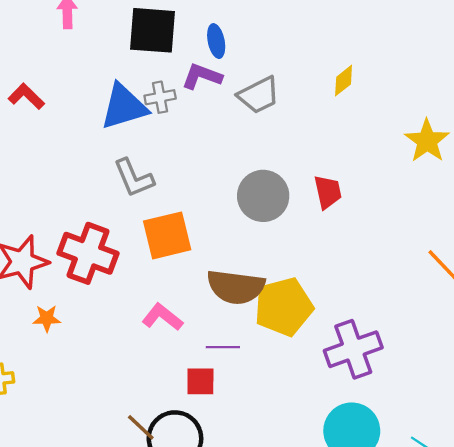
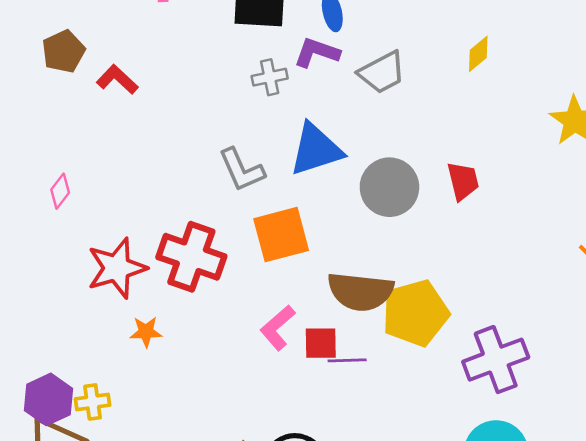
blue triangle: (124, 107) -> (316, 149), moved
pink L-shape: (162, 317) -> (278, 328), turned -78
red square: (200, 381) -> (321, 343), moved

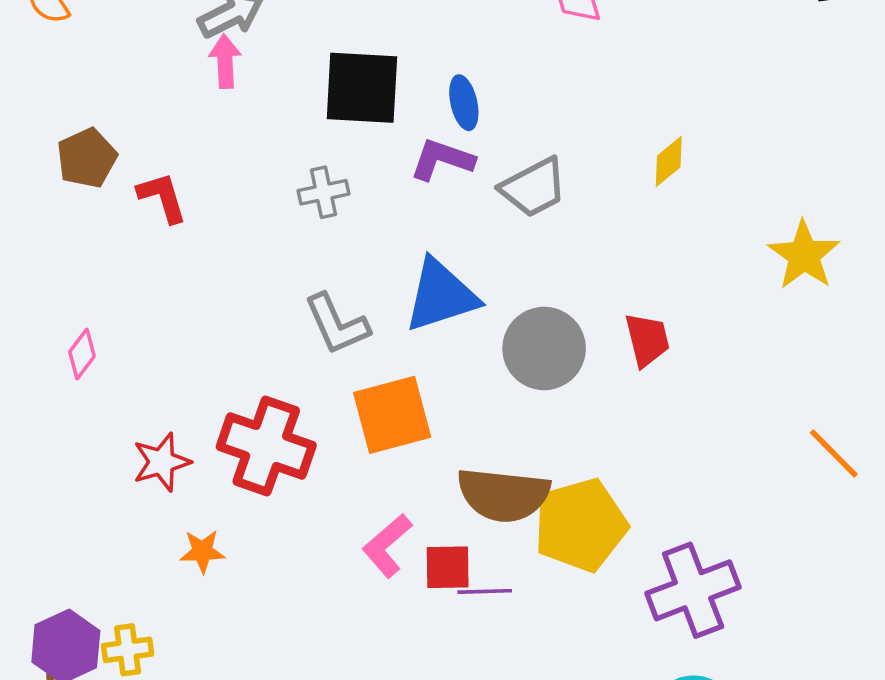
gray cross: (270, 77) -> (323, 192), moved
red L-shape: (117, 79) -> (162, 197), turned 30
red star: (117, 268) -> (162, 462), size x0.7

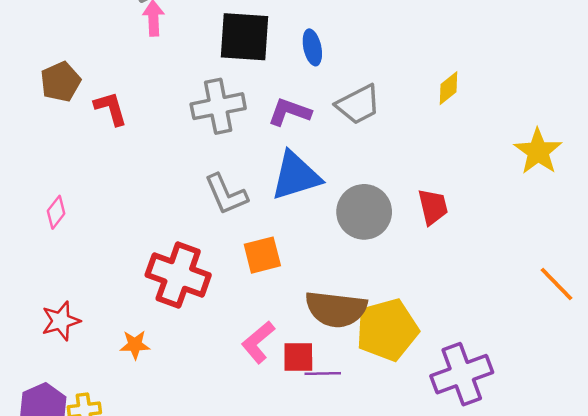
purple L-shape: (442, 160) -> (290, 112), moved
gray cross: (323, 192) -> (218, 106), size x1.6
orange square: (392, 415) -> (262, 255), size x0.7
red star: (162, 462) -> (61, 321), moved

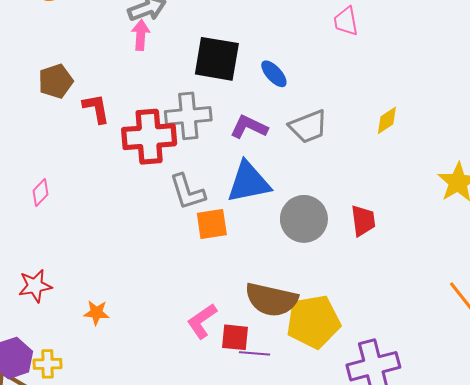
blue ellipse: (312, 47) -> (274, 74), turned -36
orange square: (262, 255) -> (212, 224), moved
red cross: (178, 275) -> (149, 137), moved, turned -30

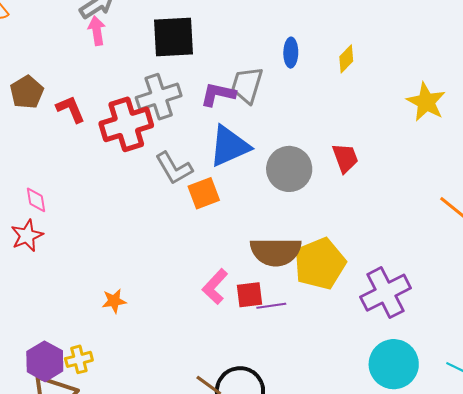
blue ellipse: (274, 74) -> (291, 53), moved, turned 56
gray trapezoid: (308, 127) -> (247, 85), moved, turned 141
pink diamond: (40, 193) -> (36, 200), turned -40
red star: (35, 286) -> (27, 236), moved

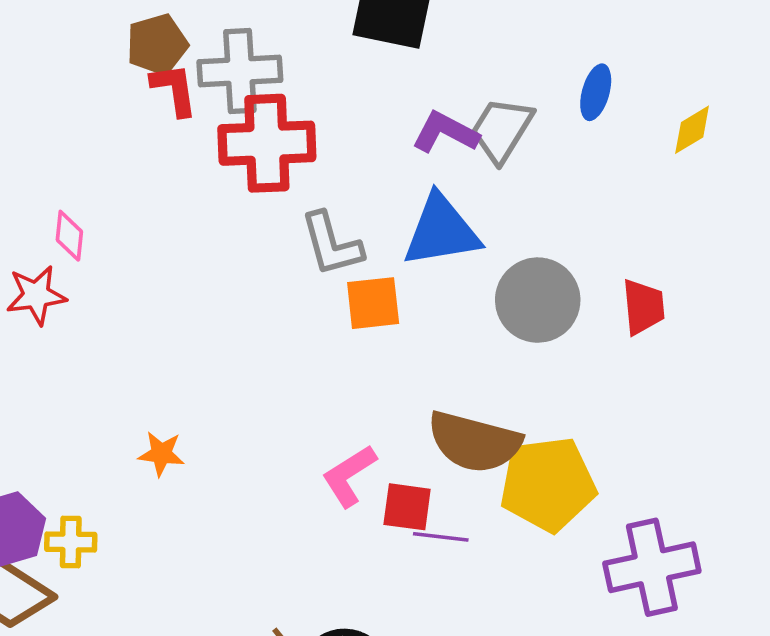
brown pentagon: (27, 92) -> (157, 44), moved
gray cross: (159, 97) -> (240, 71), moved

